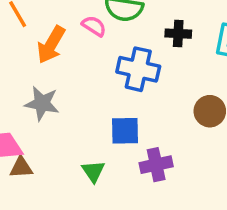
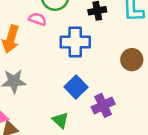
blue square: (125, 131) -> (76, 87), turned -30

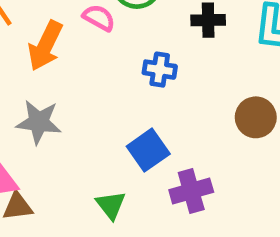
blue cross: (75, 42) -> (160, 70), size x0.6

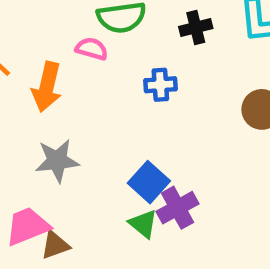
blue square: (148, 150) -> (149, 182), moved
purple cross: (191, 191) -> (177, 208), moved

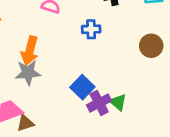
orange arrow: (47, 87) -> (30, 51), moved
green triangle: (143, 224) -> (118, 102), moved

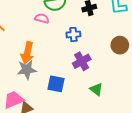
blue square: (82, 87) -> (56, 84), moved, turned -30
purple cross: (99, 103) -> (82, 61), moved

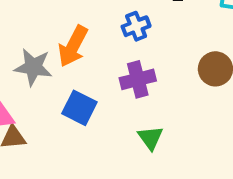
blue cross: (73, 34) -> (136, 26), turned -32
orange arrow: (27, 53) -> (73, 46), moved

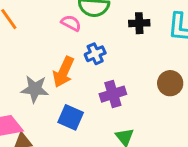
blue cross: (136, 26) -> (95, 54), moved

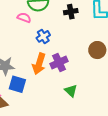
orange arrow: (63, 72) -> (39, 64), moved
blue square: (71, 117) -> (17, 84), moved

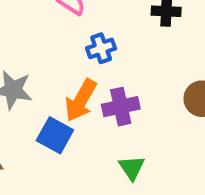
blue square: (17, 84) -> (55, 135), moved

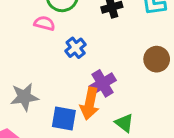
orange arrow: (81, 100) -> (90, 104), moved

